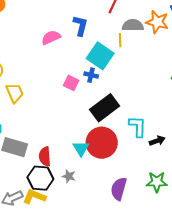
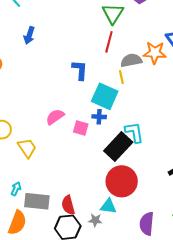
pink semicircle: (51, 37) -> (55, 117), moved
cyan L-shape: (138, 126) -> (134, 132), moved
cyan triangle: (81, 148) -> (108, 206), moved, turned -42

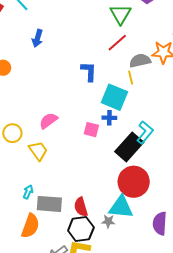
red line: (109, 42) -> (117, 43), turned 35
pink semicircle: (55, 117) -> (48, 121), moved
cyan L-shape: (134, 132) -> (145, 132), turned 50
cyan triangle: (108, 206) -> (121, 207), size x1.5

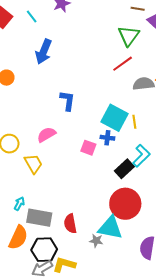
blue arrow: (37, 38) -> (44, 52), size x1.4
blue L-shape: (89, 72) -> (67, 101), moved
yellow line: (131, 78) -> (134, 122), moved
black rectangle: (129, 147) -> (124, 169), size x0.7
black hexagon: (81, 229) -> (44, 250), moved

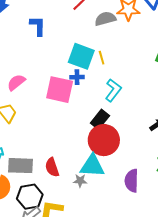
blue L-shape: (67, 101) -> (38, 26), moved
pink square: (88, 148) -> (60, 90), size x1.8
black rectangle: (124, 169) -> (100, 119), moved

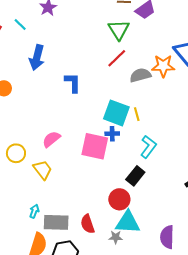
red circle: (104, 140) -> (119, 199), moved, size x0.7

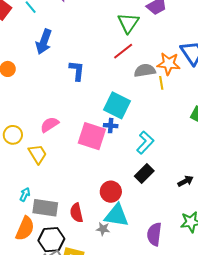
yellow line: (137, 114) -> (161, 83), moved
black rectangle: (135, 176) -> (144, 174), moved

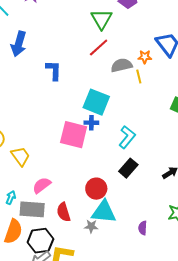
orange star: (169, 64) -> (145, 57), size x0.6
pink semicircle: (50, 125) -> (42, 185), moved
purple semicircle: (154, 234) -> (143, 228), size x0.6

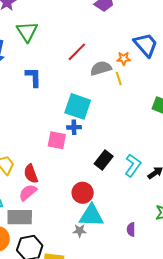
green triangle: (102, 19) -> (27, 32), moved
pink square: (74, 135) -> (57, 140), size x0.7
cyan L-shape: (127, 137) -> (133, 165), moved
black rectangle: (128, 168) -> (104, 160), moved
red semicircle: (64, 212) -> (31, 174), moved

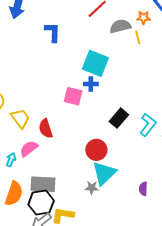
pink semicircle: (28, 192) -> (29, 149), moved
cyan triangle: (91, 216) -> (104, 173), turned -48
gray rectangle: (20, 217) -> (43, 184), moved

